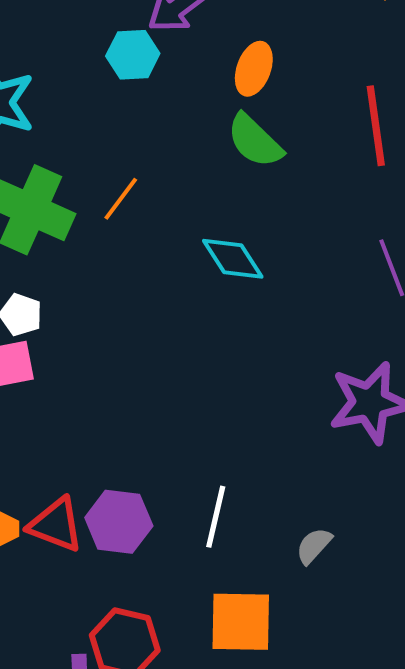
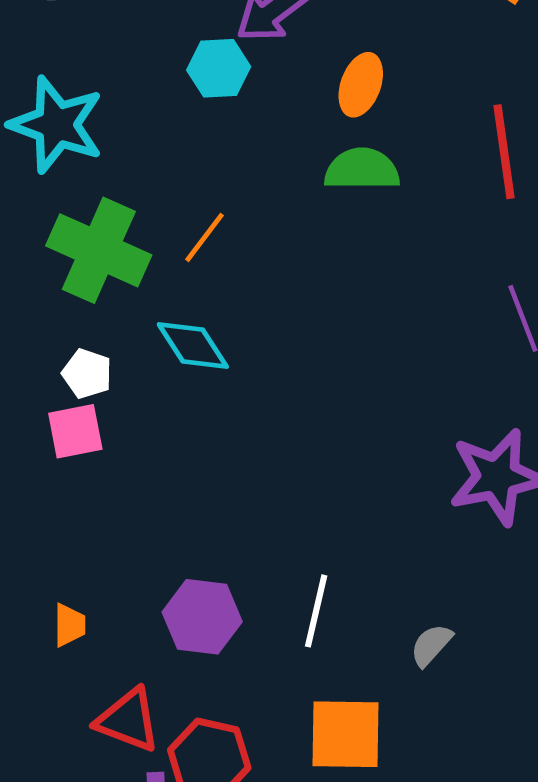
green semicircle: (255, 141) -> (362, 169), turned 136
cyan diamond: (233, 259) -> (193, 345), moved
red triangle: (56, 525) -> (128, 720), moved

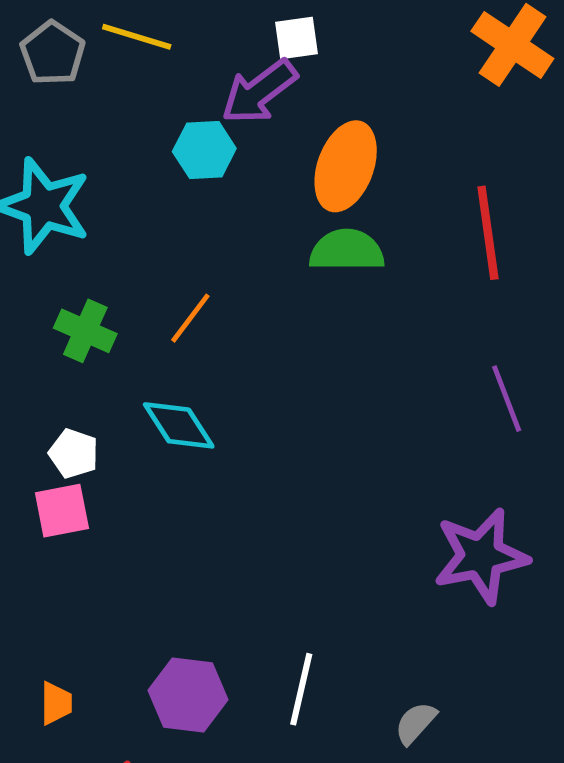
orange ellipse: (361, 85) -> (346, 166), size x1.4
green cross: (99, 250) -> (85, 331), size x0.6

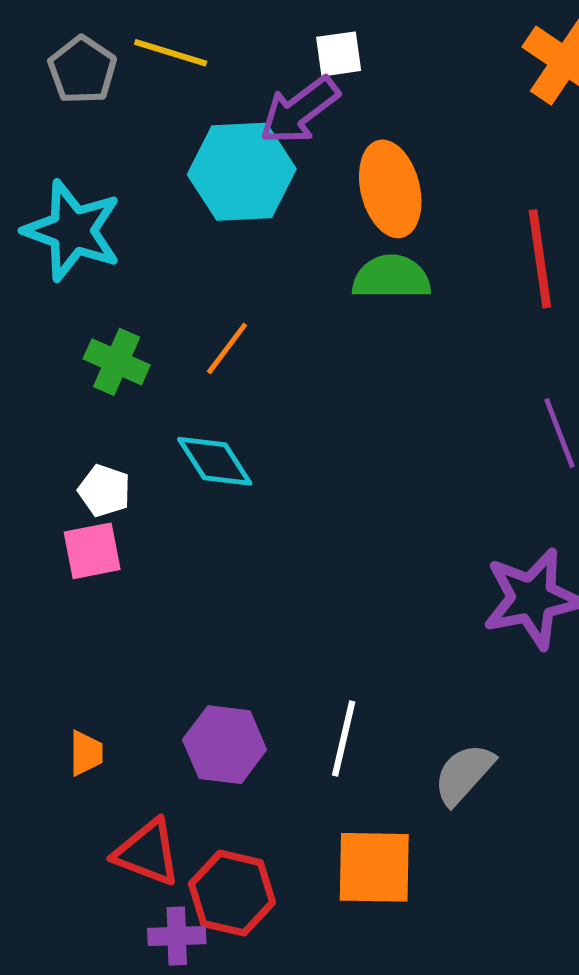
cyan hexagon: (204, 150) -> (242, 172), size x1.6
orange ellipse: (346, 166) -> (390, 189), turned -34
gray semicircle: (416, 723) -> (464, 774), size x1.4

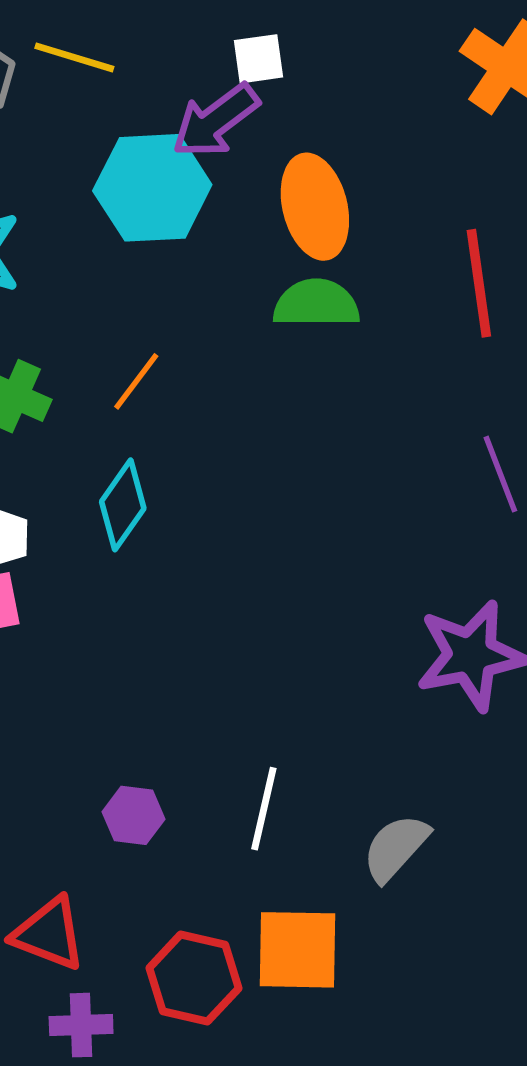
cyan diamond: (215, 461) -> (123, 505), turned 68
purple hexagon: (225, 745) -> (134, 815), size x0.7
red hexagon: (232, 893) -> (194, 978), moved

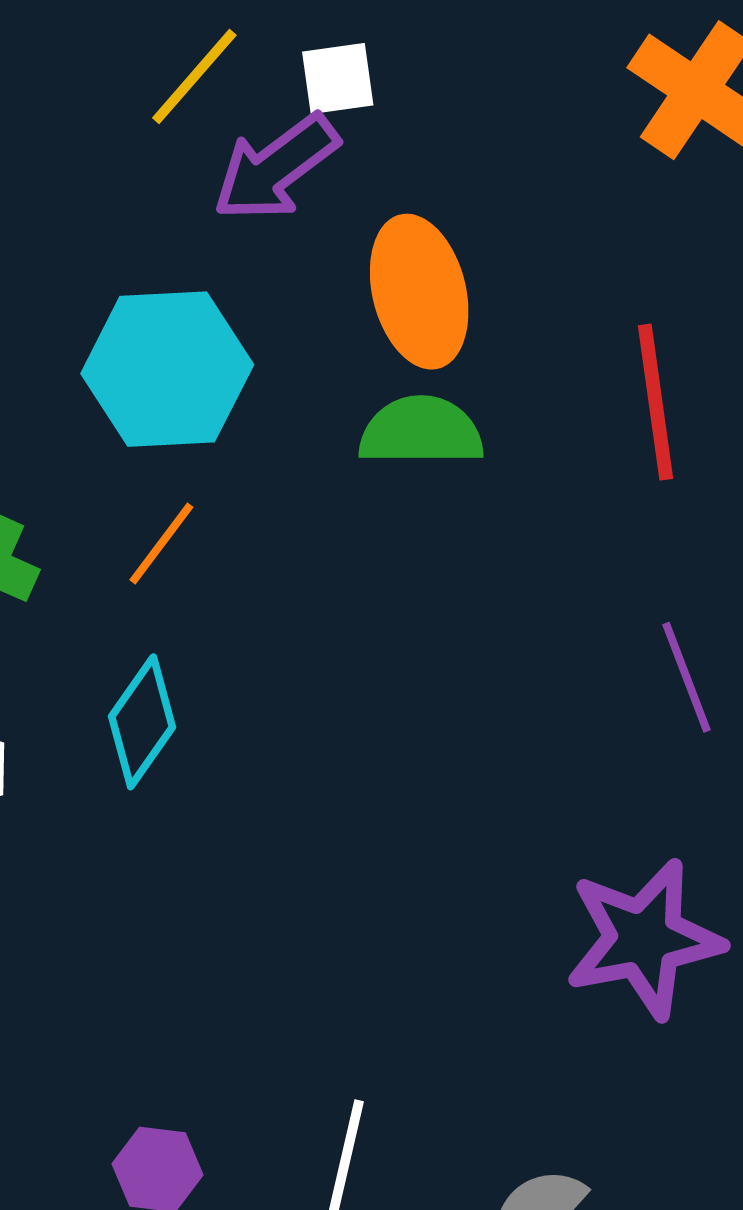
yellow line: (74, 57) -> (194, 77), moved, turned -66
cyan hexagon: (152, 188) -> (167, 369), moved

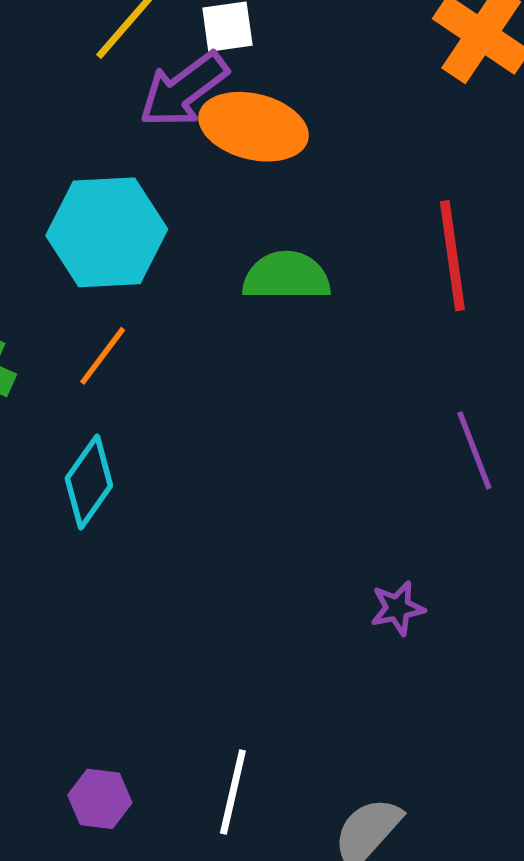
orange ellipse: (419, 292) -> (254, 127), moved, turned -62
purple star: (644, 939) -> (398, 608), moved, size x0.5

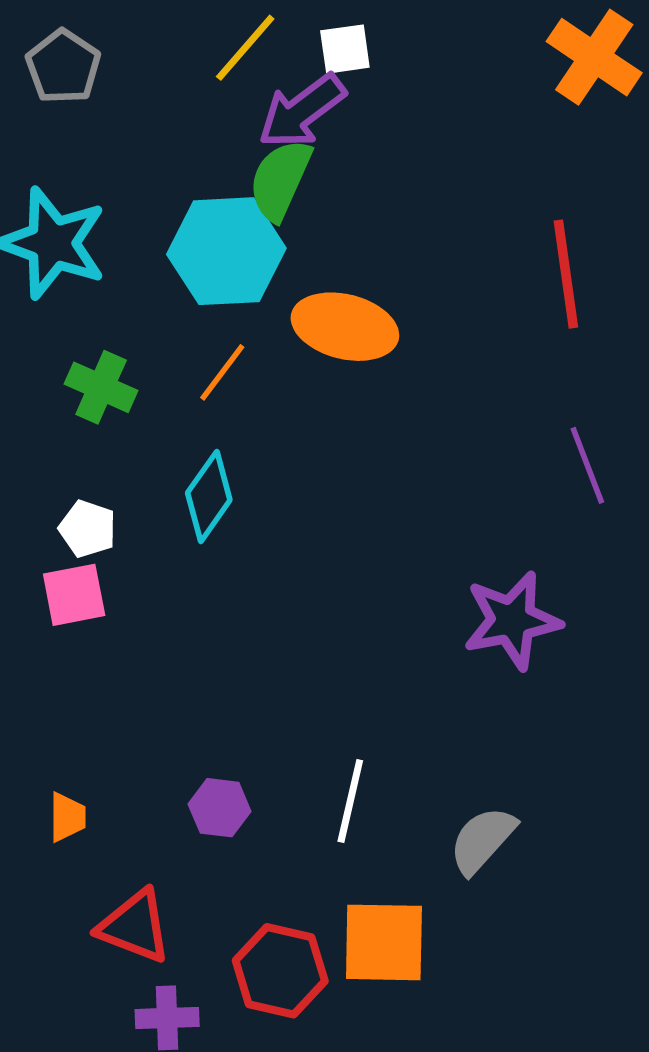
orange ellipse: (254, 127) -> (345, 327), moved
green semicircle: (286, 276) -> (280, 180), moved, turned -66
purple star: (398, 608) -> (512, 620), size x1.8

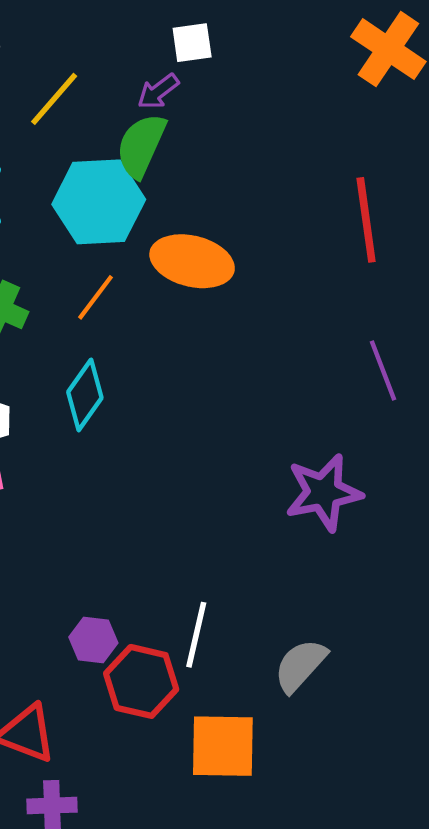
yellow line: (245, 48) -> (54, 99), moved
purple arrow: (302, 111) -> (158, 91), size x0.6
red hexagon: (280, 971) -> (141, 681), moved

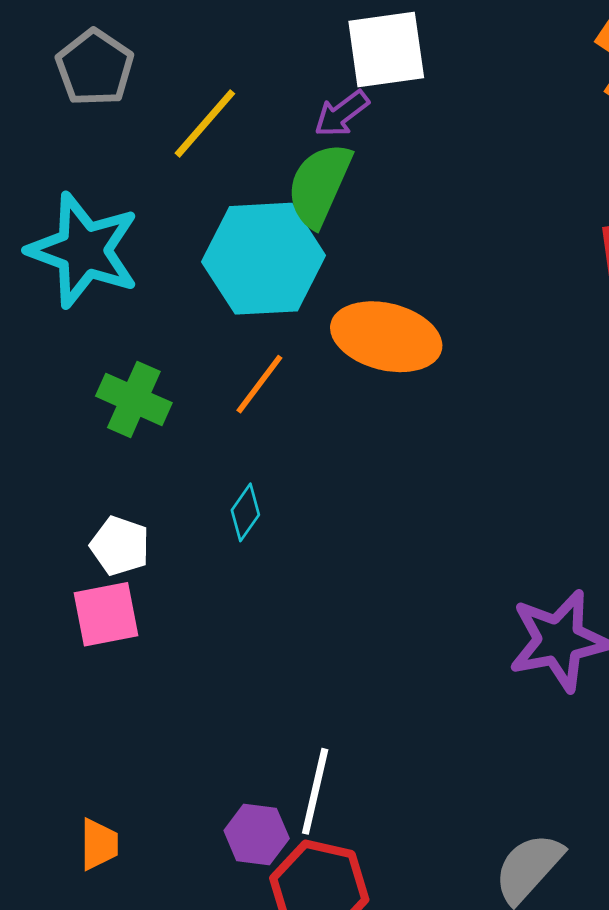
white square: (192, 43) -> (386, 49), size x1.5
cyan diamond: (85, 395) -> (245, 512), size x0.6
white line: (196, 635) -> (315, 791), moved

